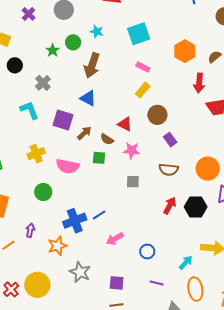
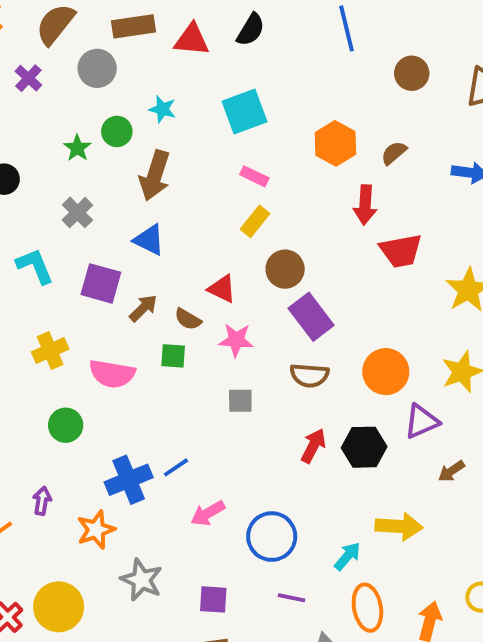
gray cross: (43, 83) -> (77, 212), moved
purple rectangle: (170, 140) -> (311, 317), size x1.6
blue circle: (147, 252) -> (272, 537), size x1.6

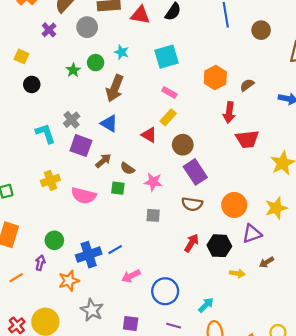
brown circle: (412, 73) -> (261, 30), moved
gray cross: (77, 212) -> (72, 120), moved
red triangle: (222, 289) -> (149, 135), moved
green circle: (66, 425) -> (54, 240), moved
yellow arrow: (399, 526) -> (237, 273), moved, size x0.6

